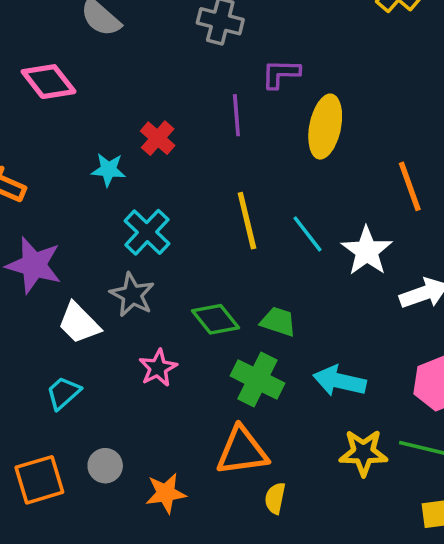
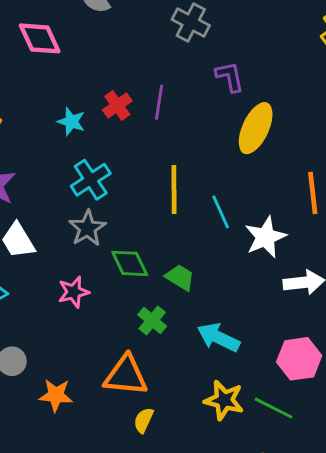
purple L-shape: (281, 74) -> (230, 77), turned 64
purple line: (236, 115) -> (159, 102), moved
gray star: (132, 295) -> (87, 228), moved
green cross: (257, 379) -> (152, 320), size x0.7

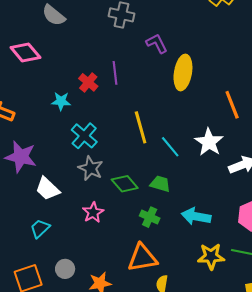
cyan line: (221, 212) -> (170, 147), moved

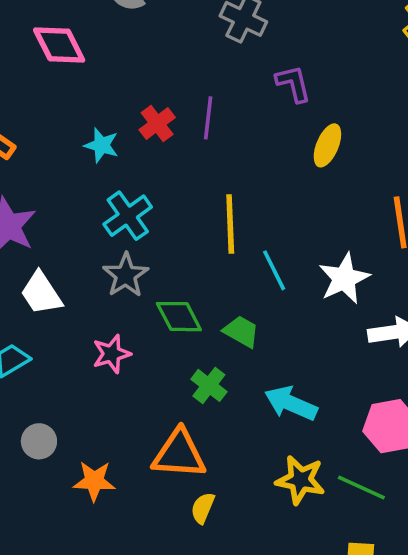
yellow ellipse: (183, 73) -> (327, 145), size x0.7

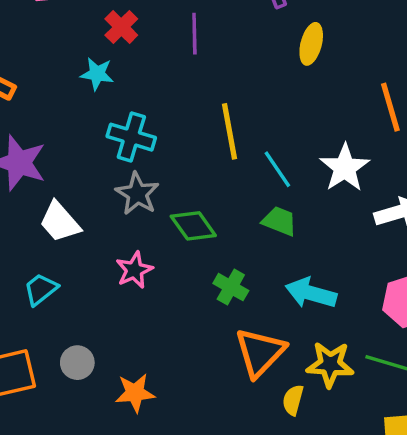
red cross: (157, 124) -> (121, 27), moved
cyan cross: (128, 216) -> (131, 137), turned -30
green trapezoid: (241, 331) -> (280, 221), moved
orange triangle: (179, 454) -> (260, 352), moved, turned -42
yellow semicircle: (203, 508) -> (293, 400), moved

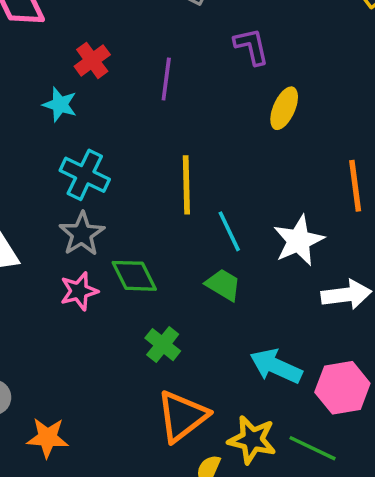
pink star: (134, 270) -> (79, 291), moved
cyan arrow: (311, 293) -> (276, 366), moved

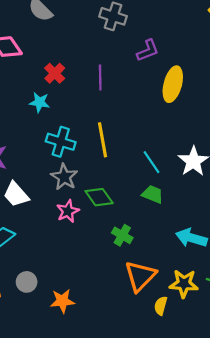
purple L-shape: (251, 46) -> (148, 50), turned 90
yellow ellipse: (284, 108) -> (173, 84), size x1.4
yellow line: (186, 185) -> (102, 140), moved

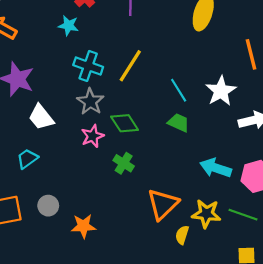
yellow line: (102, 140) -> (130, 66), turned 40
green cross: (122, 235) -> (124, 163), moved

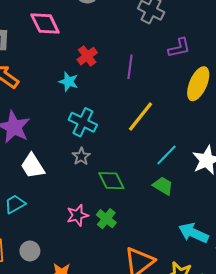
yellow line: (130, 66) -> (140, 116), moved
cyan line: (179, 90) -> (166, 155), turned 70
gray star: (90, 102) -> (81, 156), size x0.7
pink star: (93, 136) -> (77, 215), moved

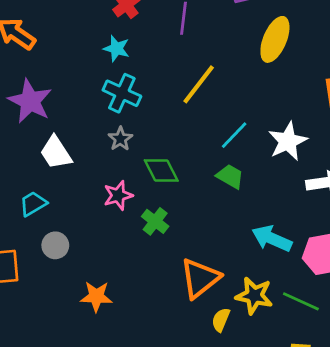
cyan star: (68, 82) -> (116, 49), moved
pink star: (77, 215) -> (118, 195), moved
gray circle: (30, 251) -> (55, 245), moved

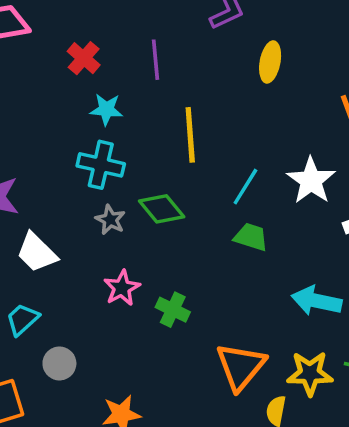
yellow ellipse: (275, 39) -> (270, 62), size x0.7
cyan star: (116, 49) -> (106, 109), moved
yellow line: (199, 84) -> (190, 135), turned -30
green diamond: (161, 171) -> (162, 209), moved

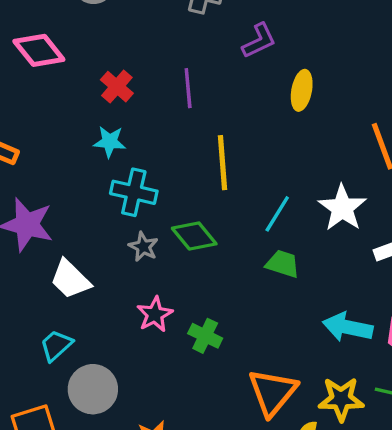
cyan star: (106, 109) -> (110, 142), moved
gray circle: (59, 363) -> (93, 389), size x1.5

